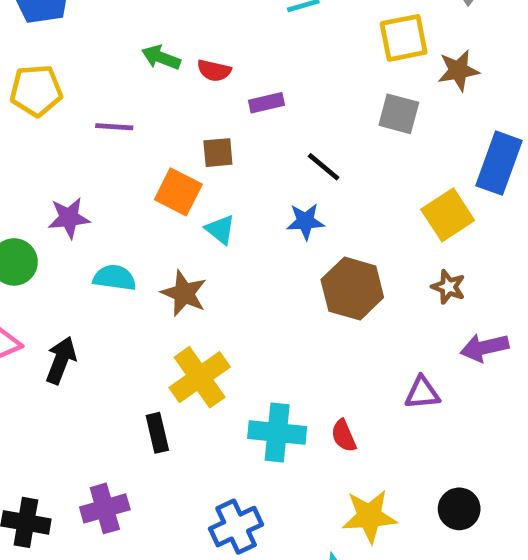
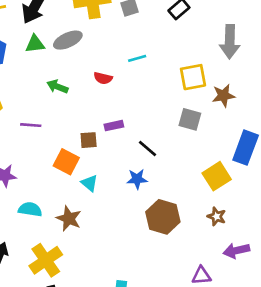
red semicircle: (214, 71) -> (103, 78), moved
purple rectangle: (266, 103) -> (114, 126), moved
yellow cross: (200, 377) -> (46, 260), moved

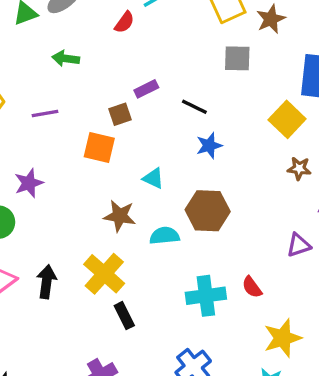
red semicircle: (103, 78) -> (124, 22), moved, turned -54
blue star: (137, 179) -> (209, 146), moved
cyan triangle: (89, 183) -> (153, 178), moved
cyan semicircle: (30, 209) -> (165, 236), moved
brown hexagon: (163, 217) -> (208, 211), moved

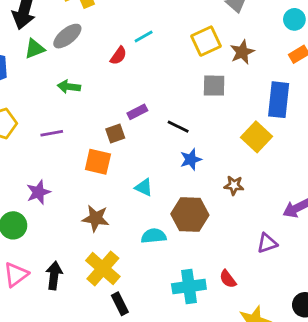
brown star: (299, 168) -> (234, 185), moved
brown star: (120, 216) -> (96, 218), moved

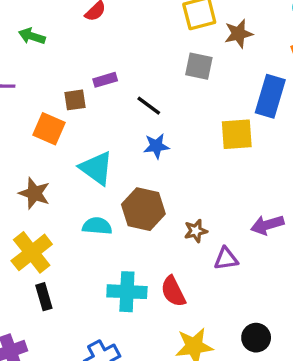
yellow square: (257, 137) -> (237, 134), turned 32
brown star: (234, 185) -> (196, 231), moved, turned -30
cyan triangle: (144, 187) -> (96, 168), size x1.6
red semicircle: (228, 279) -> (173, 291), size x1.4

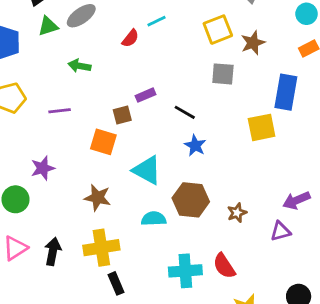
blue star: (156, 146) -> (195, 145), turned -30
yellow cross: (32, 252) -> (101, 248), turned 36
purple triangle: (226, 259) -> (280, 231), moved

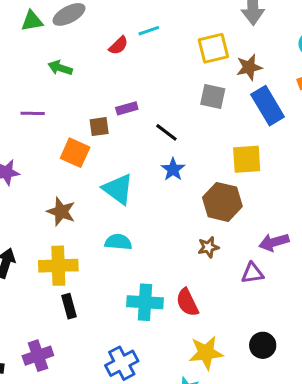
blue rectangle: (286, 92) -> (268, 106), moved, turned -48
brown hexagon: (191, 200) -> (222, 202), moved

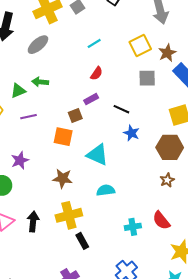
green triangle: (32, 21) -> (18, 91), moved
red semicircle: (118, 46) -> (97, 73), moved
cyan cross: (145, 302) -> (133, 227), size x0.7

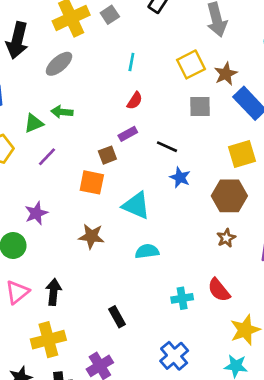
cyan line: (94, 43) -> (131, 62), turned -48
purple line: (28, 117) -> (47, 157), turned -35
yellow cross: (69, 215) -> (48, 340), moved

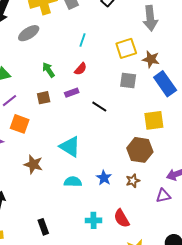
brown star: (226, 74) -> (151, 59), turned 30
green arrow: (62, 112) -> (48, 70), moved, turned 42
brown square: (107, 155) -> (44, 98), moved
blue star: (180, 177) -> (104, 178), moved
orange square: (92, 182) -> (20, 124), moved

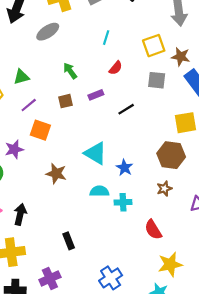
red semicircle: (81, 69) -> (116, 68), moved
black line: (99, 107) -> (126, 109), turned -63
blue star: (104, 178) -> (124, 168), moved
cyan cross: (94, 220) -> (123, 202), moved

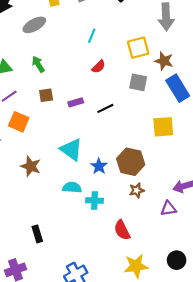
green arrow: (70, 71) -> (38, 64), moved
purple rectangle: (96, 95) -> (76, 102), moved
brown hexagon: (171, 155) -> (131, 162), moved

